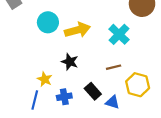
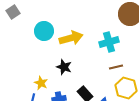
cyan cross: (119, 34) -> (109, 42), turned 30
brown line: (114, 67) -> (116, 67), moved

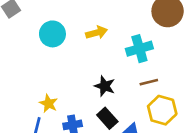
yellow arrow: (71, 38) -> (97, 33), moved, size x0.7
black star: (64, 67) -> (105, 86), moved

